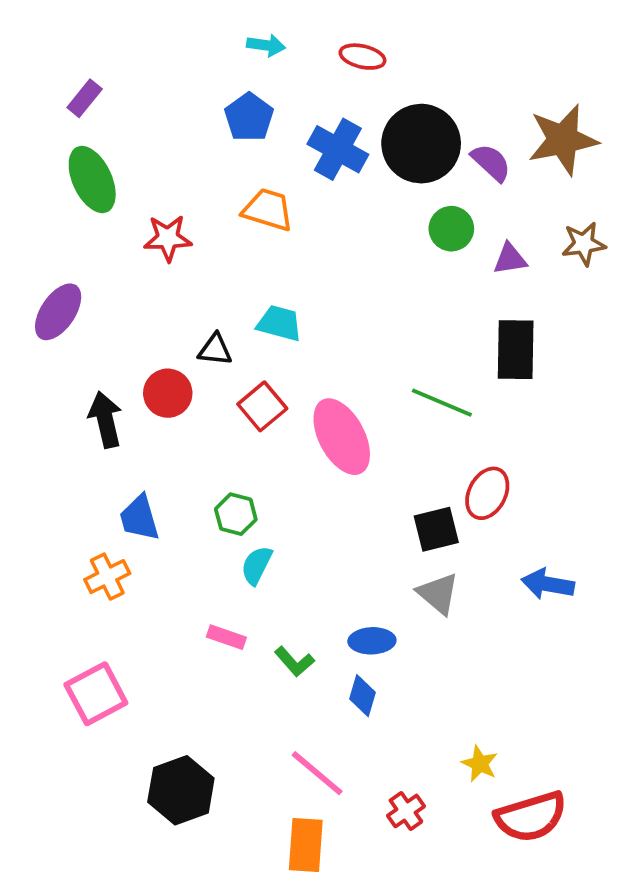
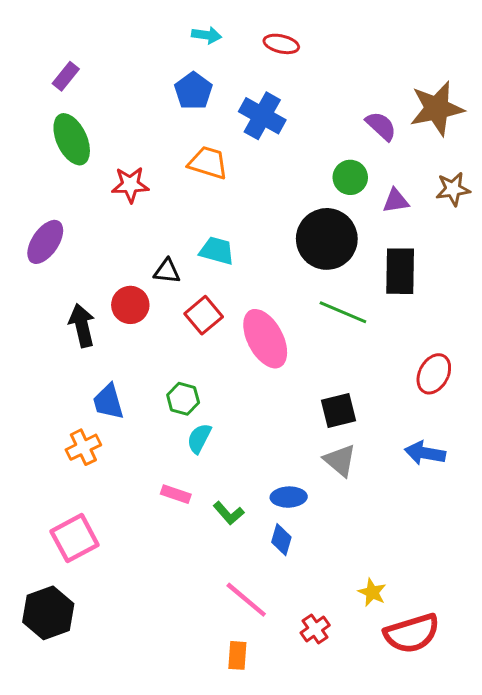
black circle: (421, 144) -> (327, 239), moved
red ellipse: (487, 493) -> (434, 374), moved
black hexagon: (181, 790) -> (48, 613), moved
orange rectangle: (306, 845) -> (237, 655), size x0.7

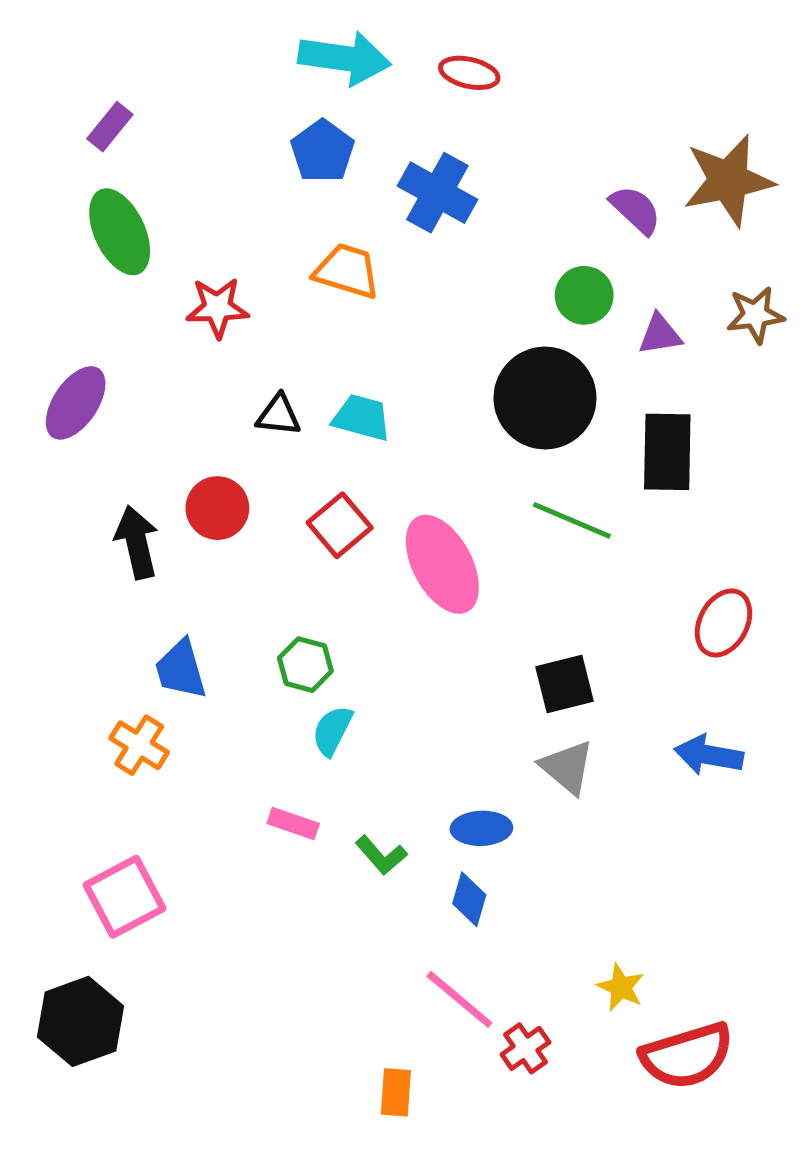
cyan arrow: (207, 35) -> (345, 58), size x1.8
black triangle: (167, 271) -> (279, 415), moved
orange cross: (83, 447) -> (139, 745), turned -32
pink line: (246, 600) -> (459, 999), moved

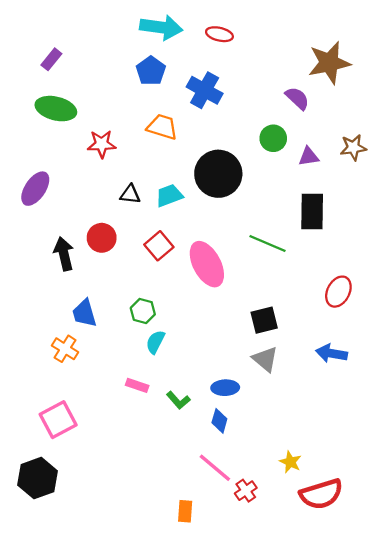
brown star: (728, 180) -> (329, 63), moved
green ellipse: (120, 232) -> (56, 109), turned -51
black circle: (545, 398) -> (218, 174), moved
cyan trapezoid: (362, 418) -> (169, 195), turned -36

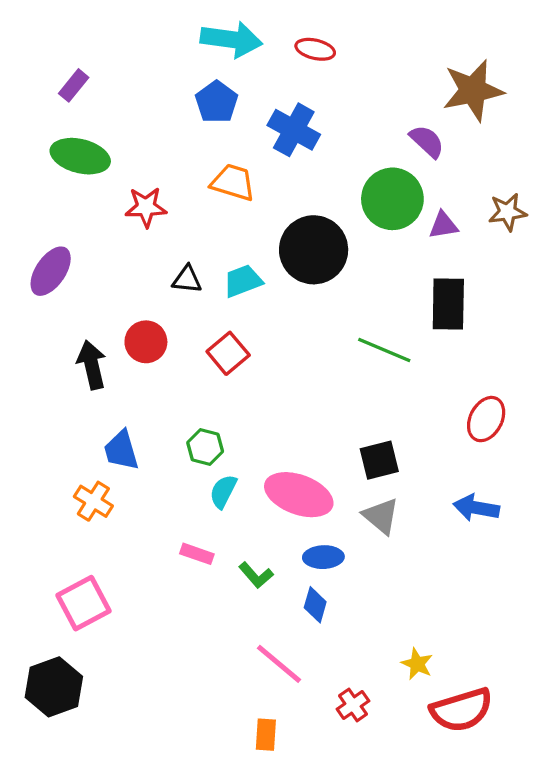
green circle: (273, 138) -> (392, 199), size x1.6
pink ellipse: (207, 264) -> (299, 495), moved, turned -42
pink line: (215, 468) -> (279, 664), moved

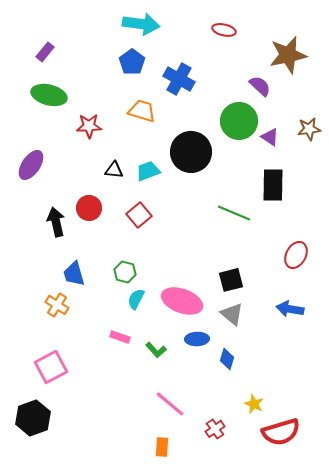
red ellipse: (315, 49) -> (224, 30), moved
purple triangle: (443, 225) -> (270, 137), turned 42
blue diamond: (315, 605) -> (227, 359), moved

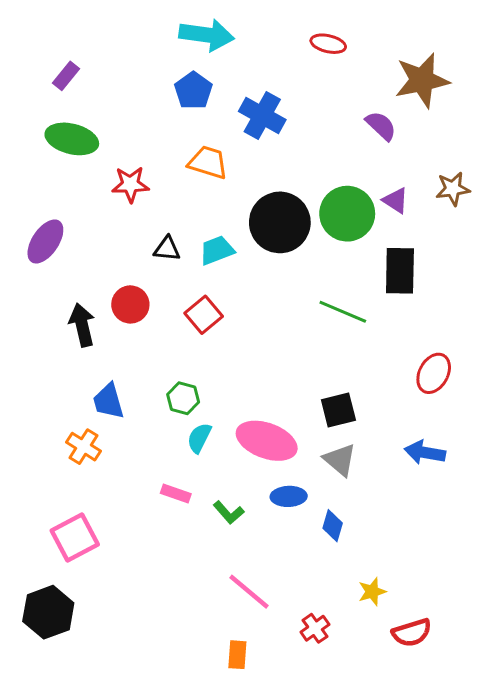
green circle: (239, 121) -> (347, 214), moved
yellow star: (254, 404) -> (372, 592), turned 30
red semicircle: (281, 432) -> (412, 633), size x0.7

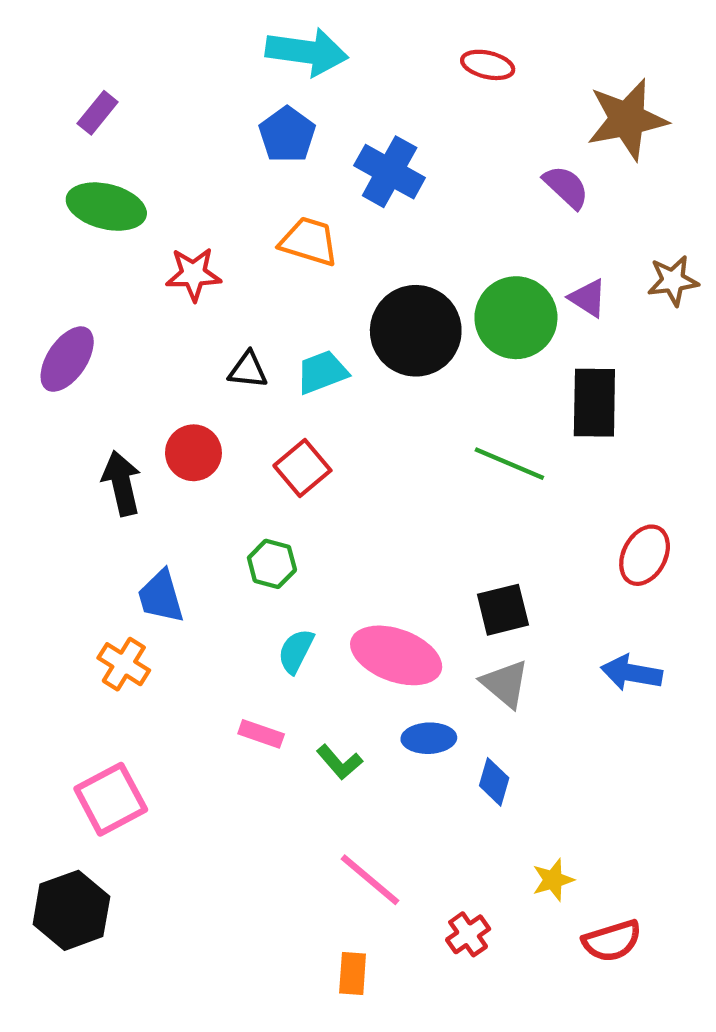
green hexagon: (183, 398) -> (272, 564), moved

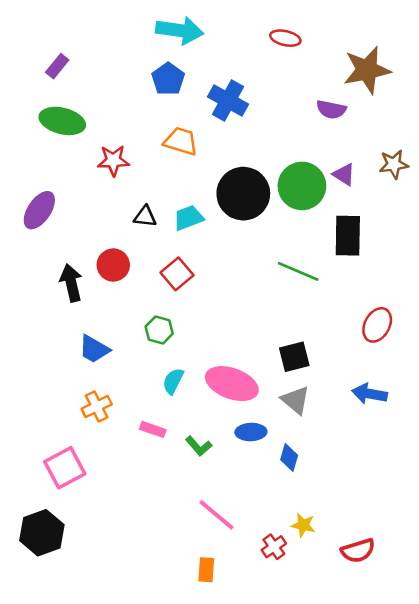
purple semicircle: (566, 187) -> (331, 109), turned 148
blue trapezoid: (161, 597) -> (94, 349), turned -44
orange cross: (124, 664) -> (97, 407), moved, turned 32
yellow star: (553, 880) -> (303, 525), moved, turned 30

